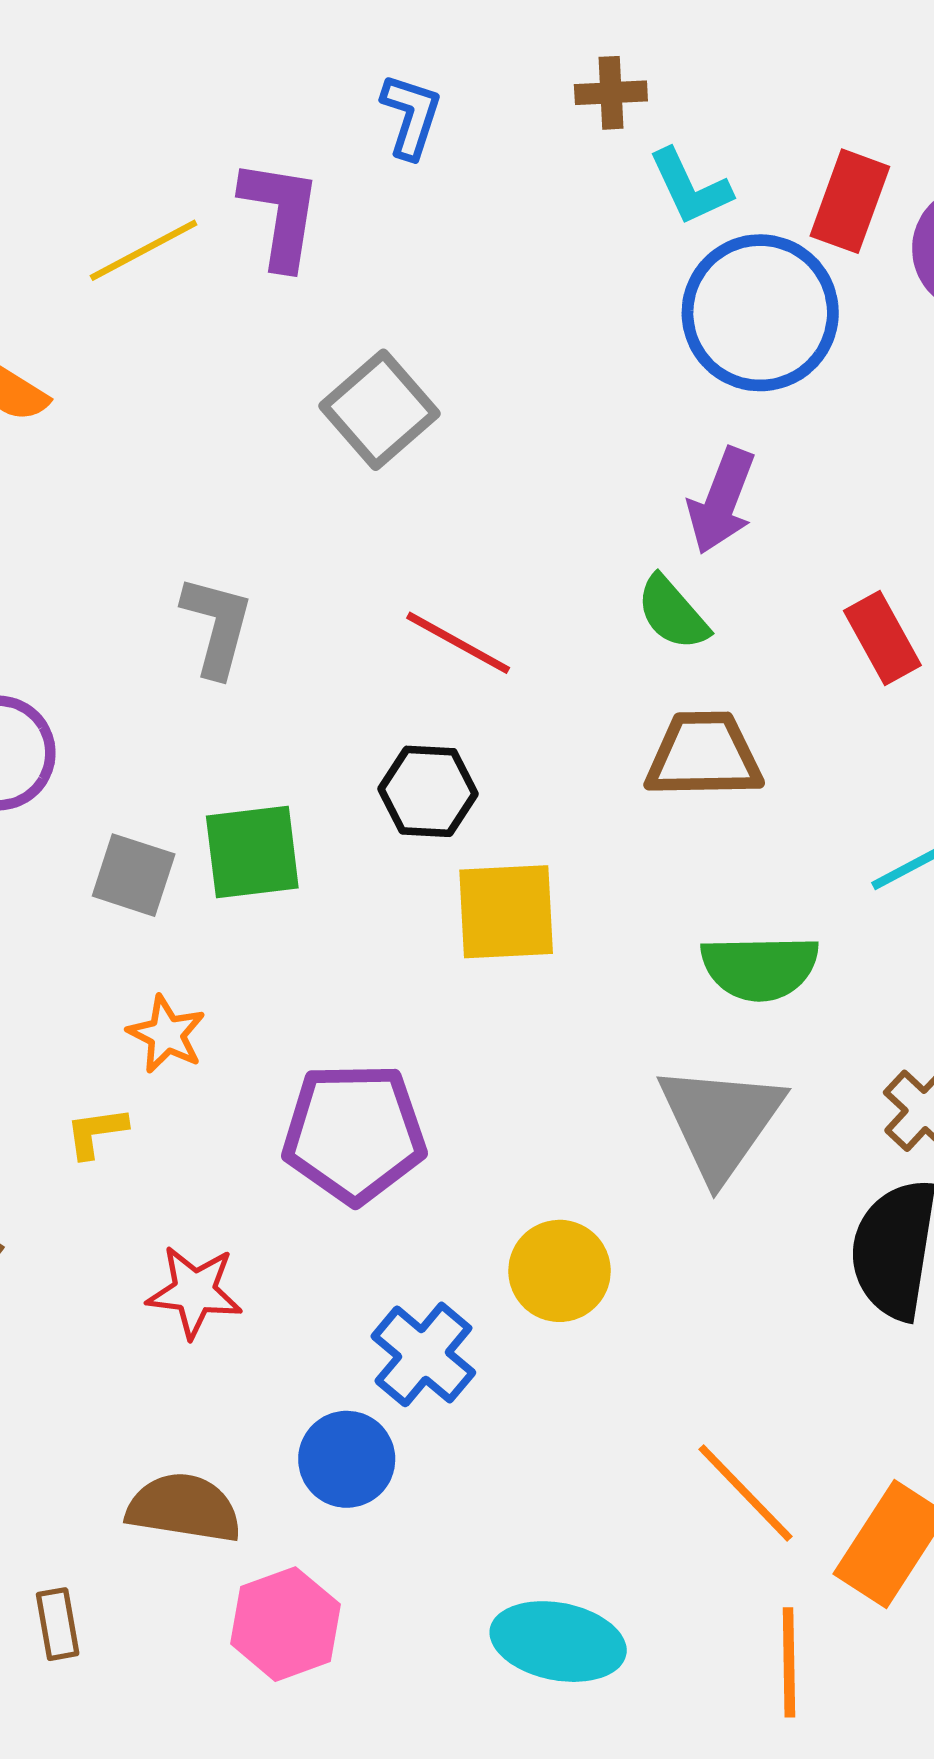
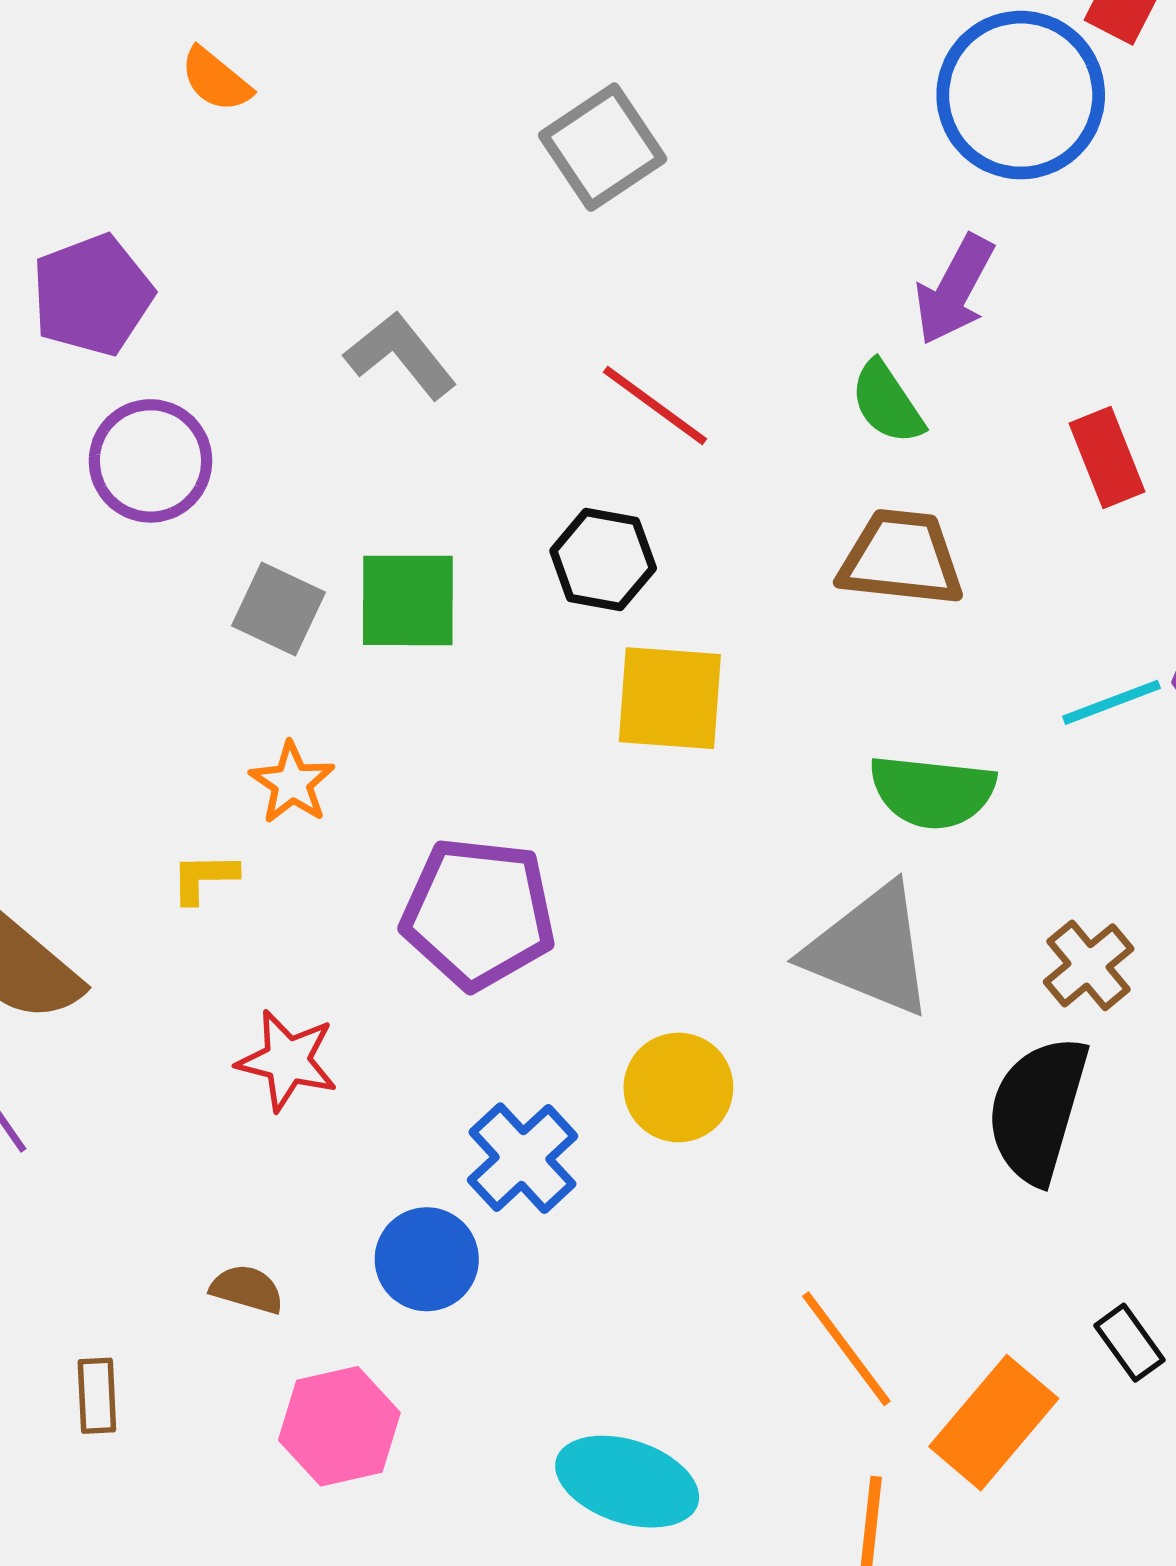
gray L-shape: (217, 626) -> (401, 355), turned -61
gray triangle: (721, 1121) -> (870, 950), turned -50
brown semicircle: (184, 1508) -> (247, 1289), size x0.6

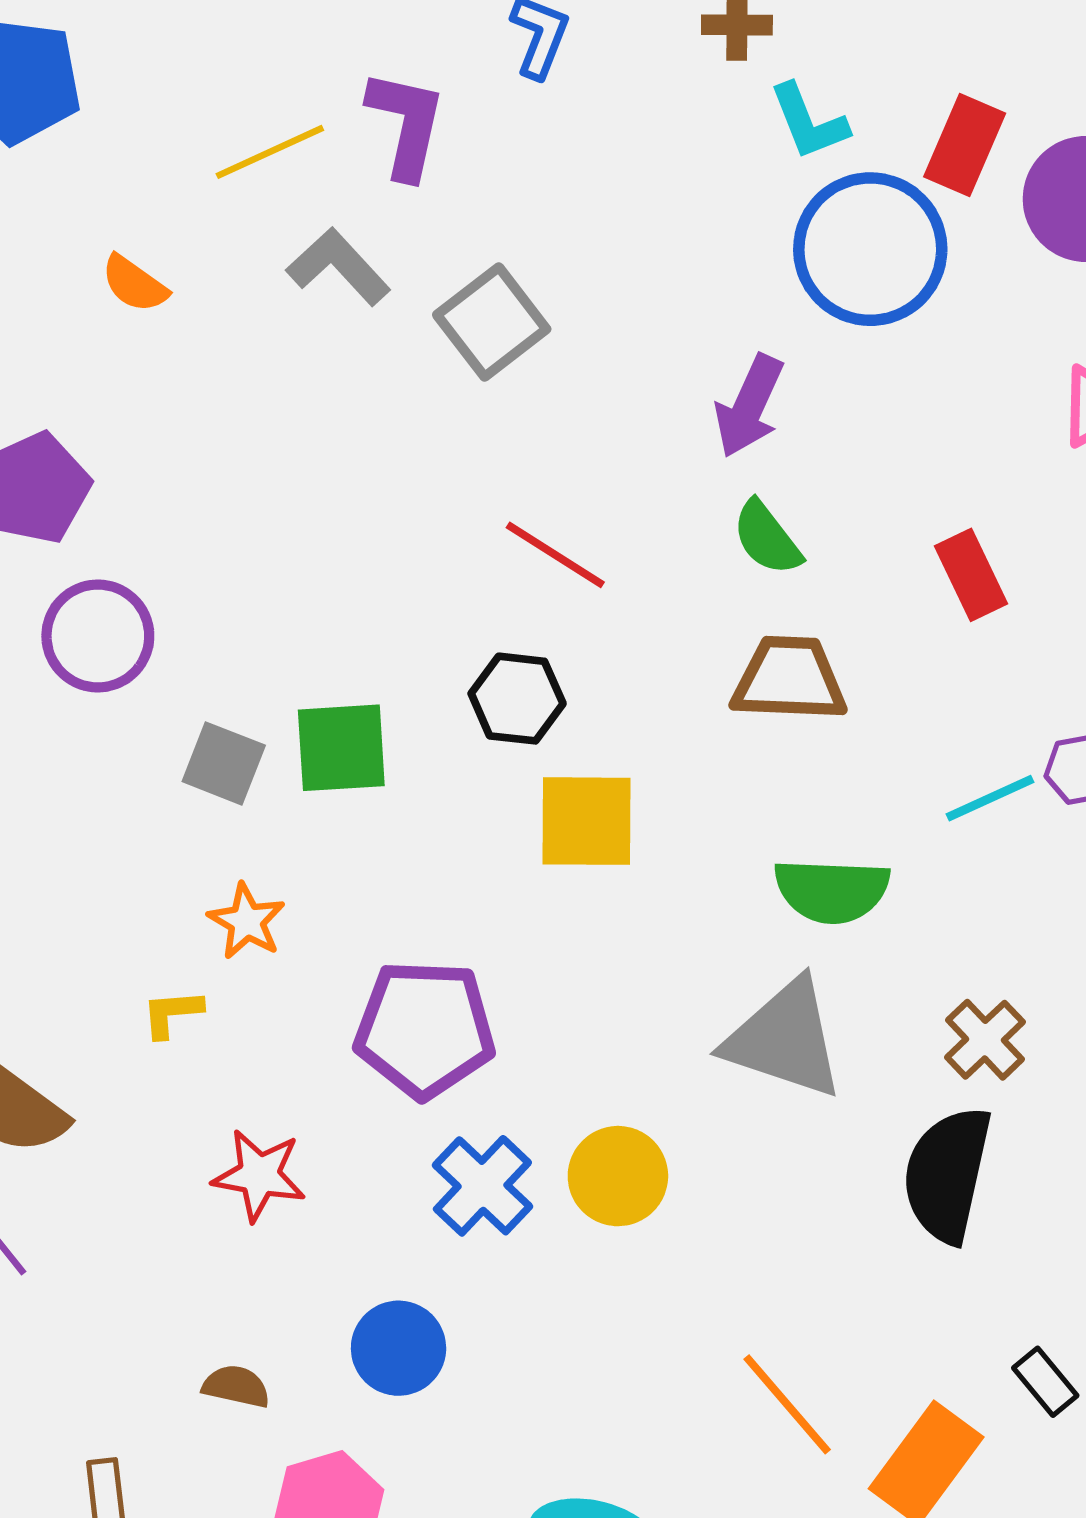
purple arrow: (954, 290) -> (749, 406), moved
gray L-shape: (401, 355) -> (338, 267), moved
blue cross: (522, 1158) -> (482, 1186), moved

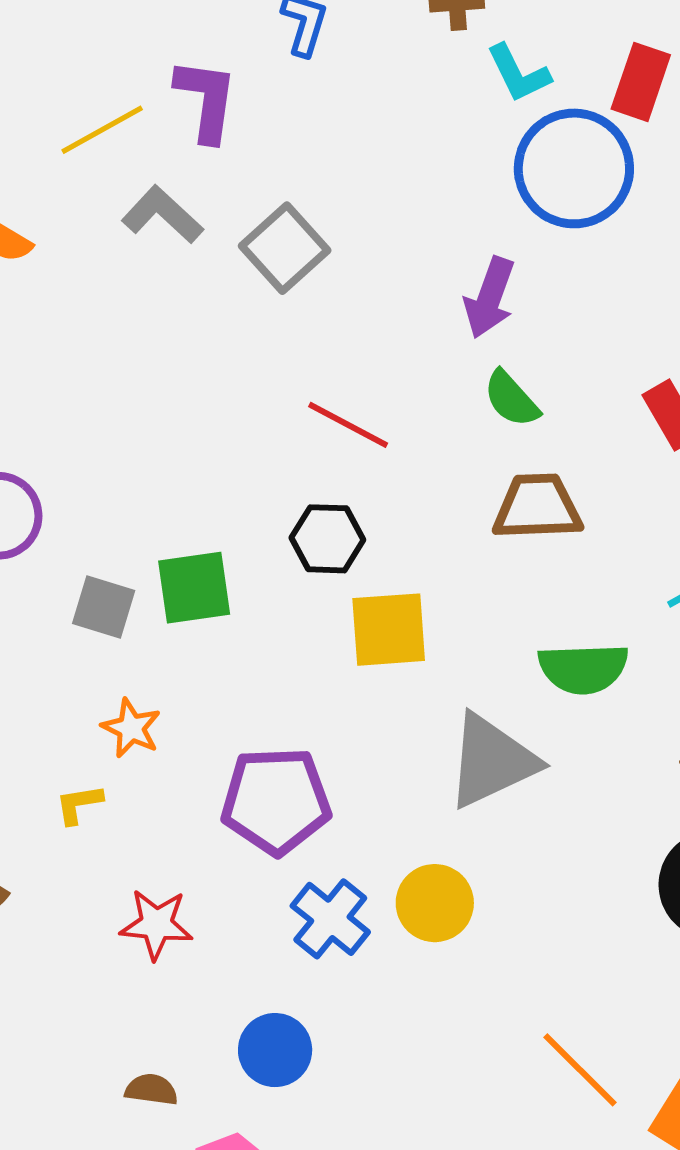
gray triangle: (784, 1039) -> (492, 761), moved, turned -39

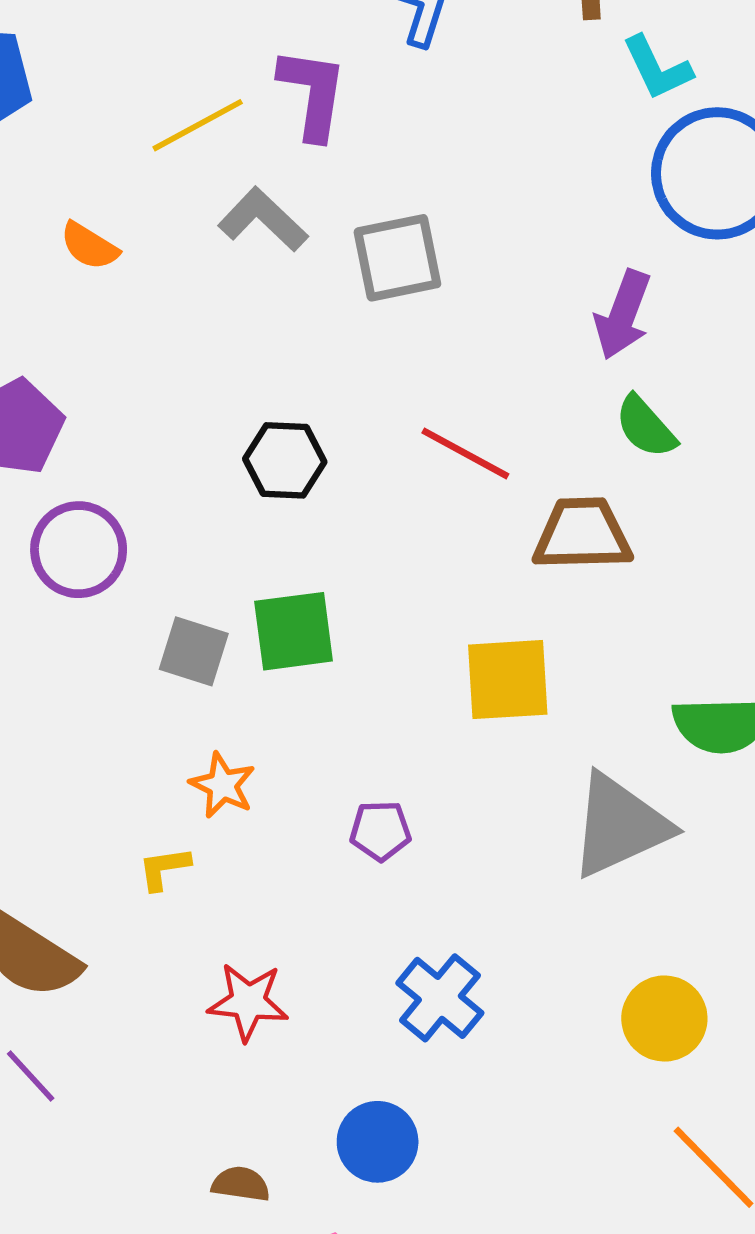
gray square: (285, 248) -> (397, 258), turned 30
brown trapezoid: (537, 507) -> (582, 534), moved
black hexagon: (327, 539) -> (285, 460), moved
purple pentagon: (276, 801) -> (380, 831), moved, size x0.5
yellow circle: (435, 903) -> (664, 1019), moved

